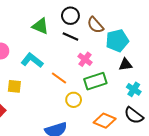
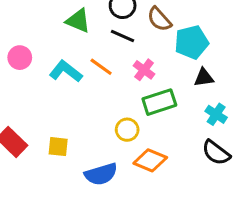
orange line: (59, 78) -> (101, 67), moved
yellow square: (14, 86) -> (58, 147), moved
orange diamond: (105, 121) -> (150, 160), moved

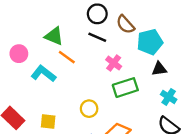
green triangle: (78, 21) -> (54, 36), moved
orange line: (101, 67) -> (67, 57), moved
cyan L-shape: (66, 71) -> (43, 74), moved
yellow circle: (127, 130) -> (89, 109), moved

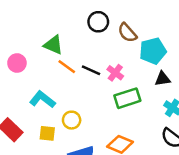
black line: (97, 37) -> (91, 70), moved
cyan L-shape: (43, 74) -> (42, 99), moved
yellow circle: (89, 109) -> (72, 120), moved

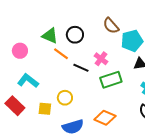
black circle: (98, 22) -> (75, 35), moved
black line: (91, 70) -> (81, 68), moved
cyan L-shape: (42, 99) -> (28, 81), moved

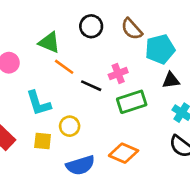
black circle: (75, 35) -> (91, 26), moved
pink cross: (101, 59) -> (118, 74), turned 32
cyan L-shape: (28, 81) -> (39, 103), moved, turned -145

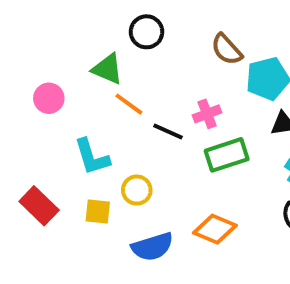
black circle: (91, 26) -> (147, 32), moved

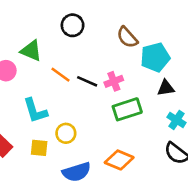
green triangle: (107, 69) -> (31, 51), moved
black line: (168, 131) -> (87, 81), moved

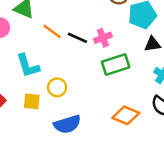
orange diamond: (119, 160) -> (126, 115), moved

